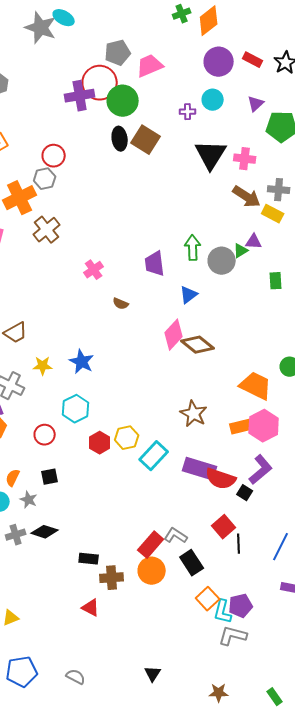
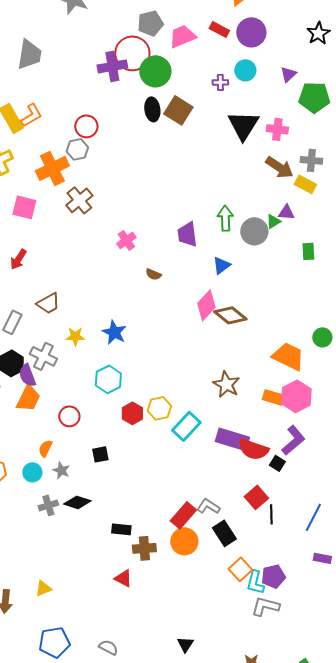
red rectangle: (253, 60) -> (219, 29), moved
orange rectangle: (241, 427) -> (273, 397), turned 30
red circle: (45, 435) -> (69, 416), moved
black square: (50, 477) -> (100, 454), moved

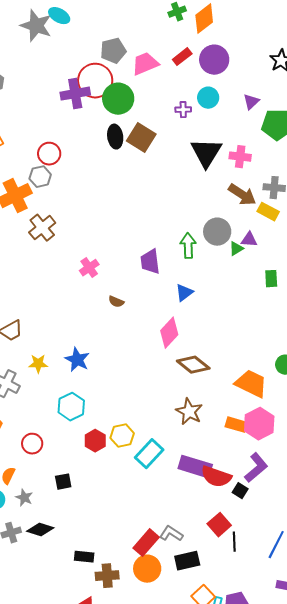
red rectangle: (219, 29) -> (182, 57), turned -66
gray circle: (254, 231) -> (217, 232), moved
brown diamond: (230, 315) -> (193, 365), moved
black rectangle: (224, 533) -> (187, 561), turned -70

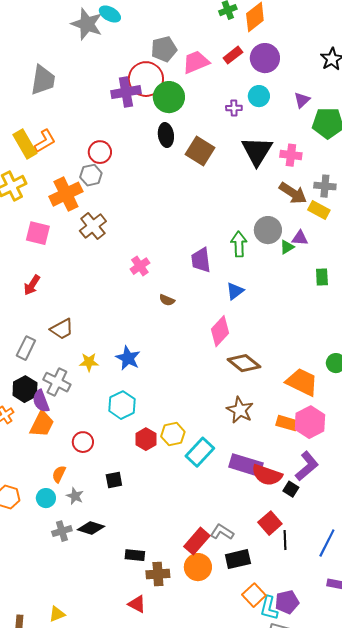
brown square: (141, 138) -> (200, 151), moved

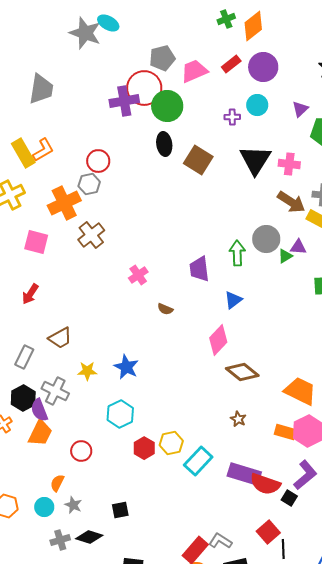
brown star: (240, 410) -> (238, 419), size x0.6
black square: (114, 480) -> (120, 510), moved

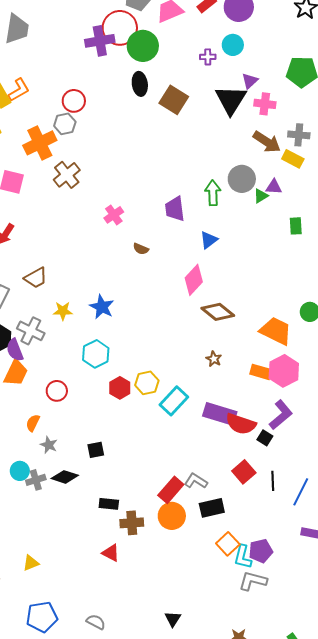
purple triangle: (300, 109) -> (250, 81), moved
cyan circle: (44, 507) -> (20, 471), moved
black line: (283, 549) -> (273, 481), moved

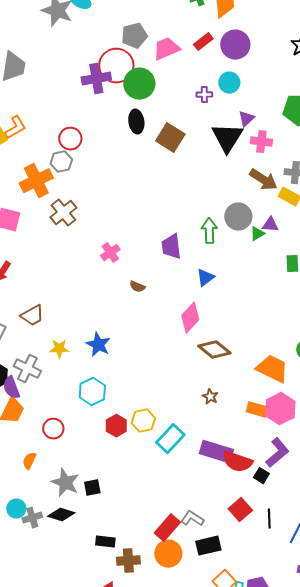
gray star: (49, 445) -> (65, 483), moved, size x1.6

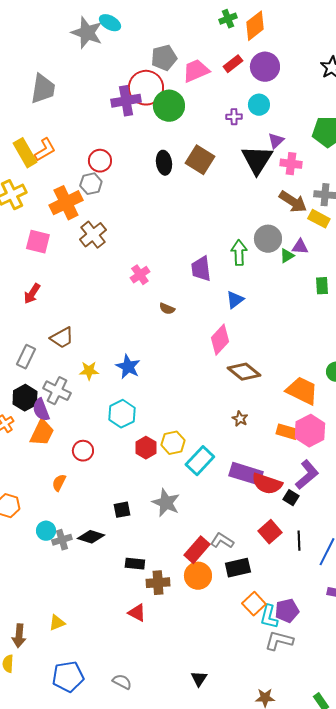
black ellipse: (136, 122) -> (164, 163), moved
gray star: (65, 483) -> (166, 503), moved

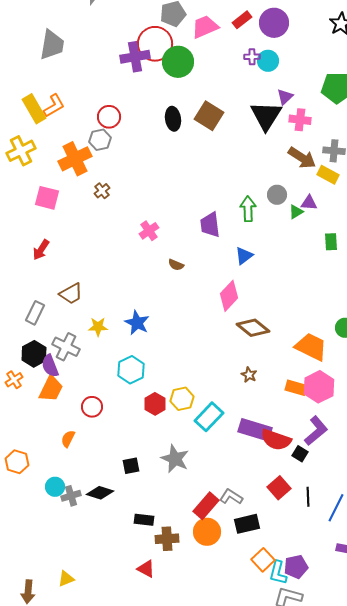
purple cross: (234, 117) -> (252, 57), moved
brown cross: (93, 235) -> (102, 191), size x0.6
gray circle: (268, 239) -> (277, 195), size x0.7

